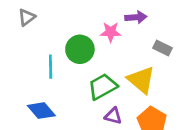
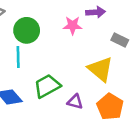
green circle: (80, 49) -> (27, 30), moved
green trapezoid: (103, 87) -> (47, 86), moved

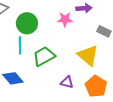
green trapezoid: (47, 86) -> (44, 56), moved

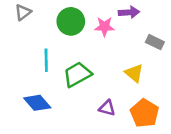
green circle: (27, 23) -> (71, 21), moved
yellow triangle: (88, 55) -> (134, 73), size x0.7

